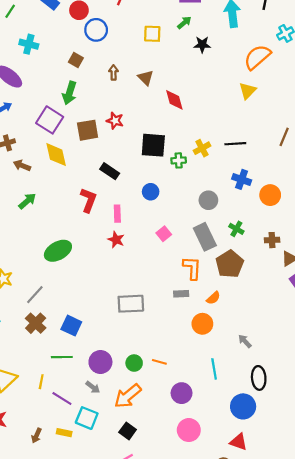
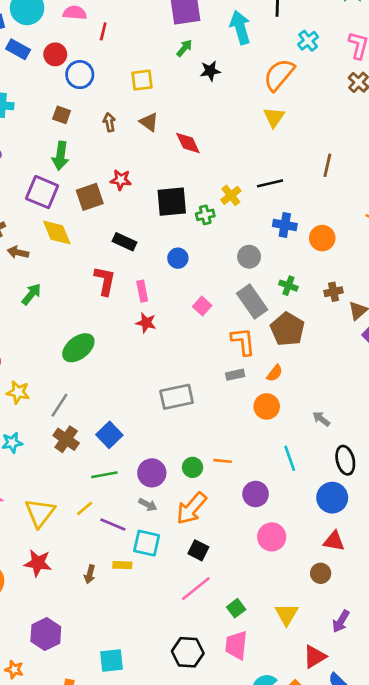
yellow square: (152, 34) -> (142, 80), moved
blue square: (71, 326) -> (109, 435), turned 30
yellow line: (41, 382) -> (85, 508), turned 48

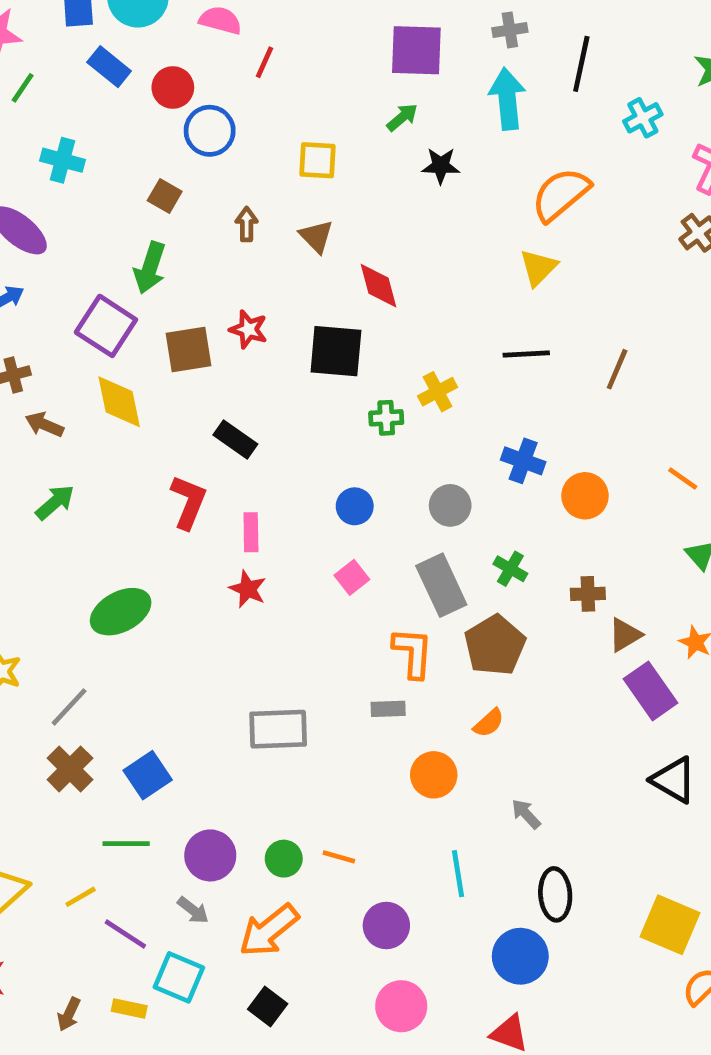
cyan cross: (308, 41) -> (643, 118), moved
black line: (270, 183) -> (526, 354), moved
black square: (172, 202) -> (336, 351), moved
blue circle: (178, 258) -> (355, 506), moved
orange semicircle: (275, 373) -> (489, 723), moved

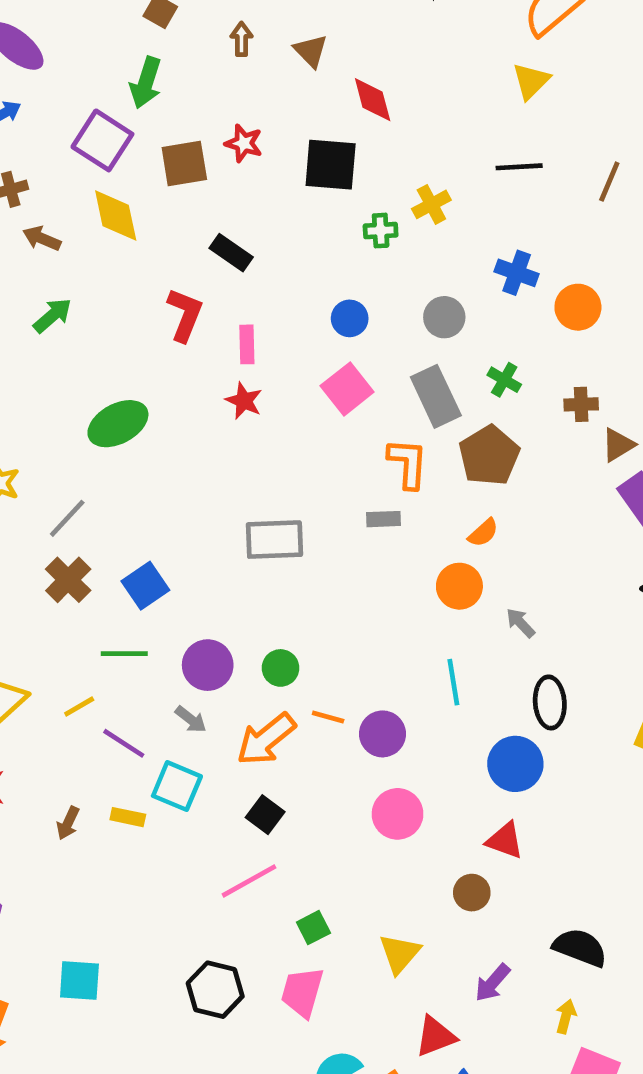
pink square: (352, 577) -> (347, 389), size x1.5
orange circle: (434, 775) -> (459, 586), moved
orange line: (339, 857) -> (328, 717), moved

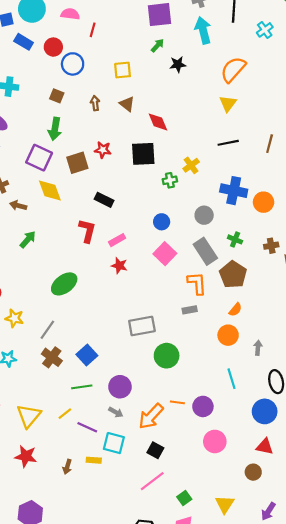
blue cross: (517, 273) -> (234, 191), size x1.4
pink rectangle: (247, 344) -> (117, 240), turned 70
gray arrow: (521, 623) -> (258, 348), turned 56
green circle: (281, 668) -> (167, 356), moved, size x1.5

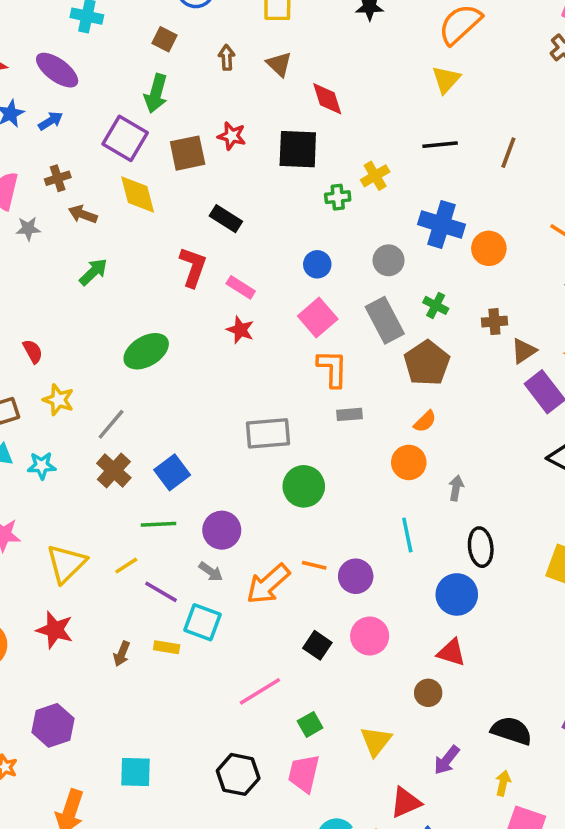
pink rectangle: (117, 240) -> (241, 287), turned 56
orange L-shape: (197, 283) -> (332, 369), moved
black square: (155, 450) -> (317, 645), moved

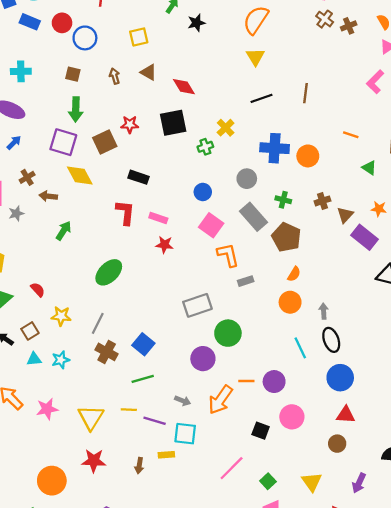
purple circle: (222, 530) -> (203, 359), moved
black ellipse: (481, 547) -> (331, 340), moved
yellow line: (126, 566) -> (129, 410), turned 49

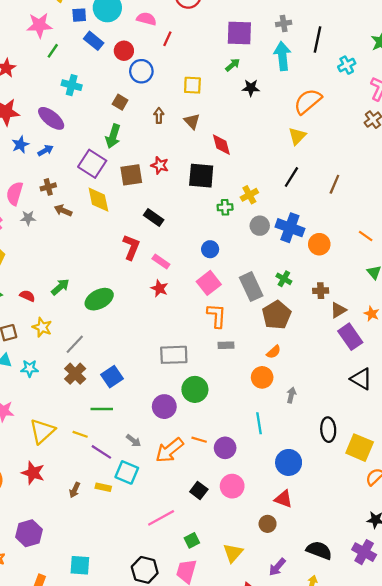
black line: (262, 98) -> (291, 177), turned -55
gray circle: (247, 179) -> (260, 226), moved
green arrow: (64, 231) -> (60, 287), moved
red semicircle: (38, 290) -> (27, 296), turned -40
black ellipse: (331, 340) -> (328, 430), moved

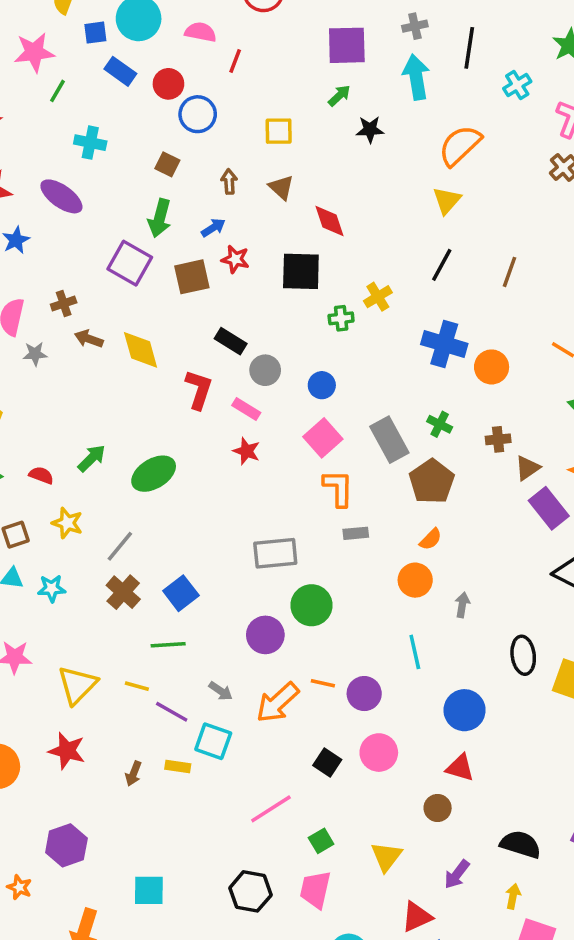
blue arrow: (46, 150) -> (213, 228), moved
yellow diamond: (98, 200) -> (141, 350), moved
gray circle: (260, 226) -> (265, 370), moved

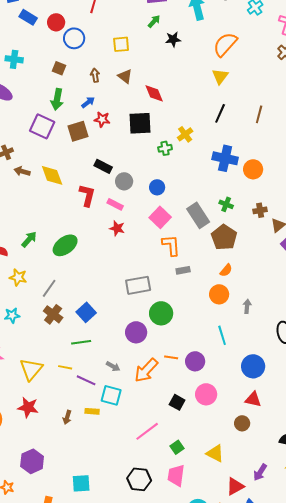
yellow triangle: (386, 857) -> (215, 453), turned -36
purple arrow: (457, 874) -> (260, 472), moved

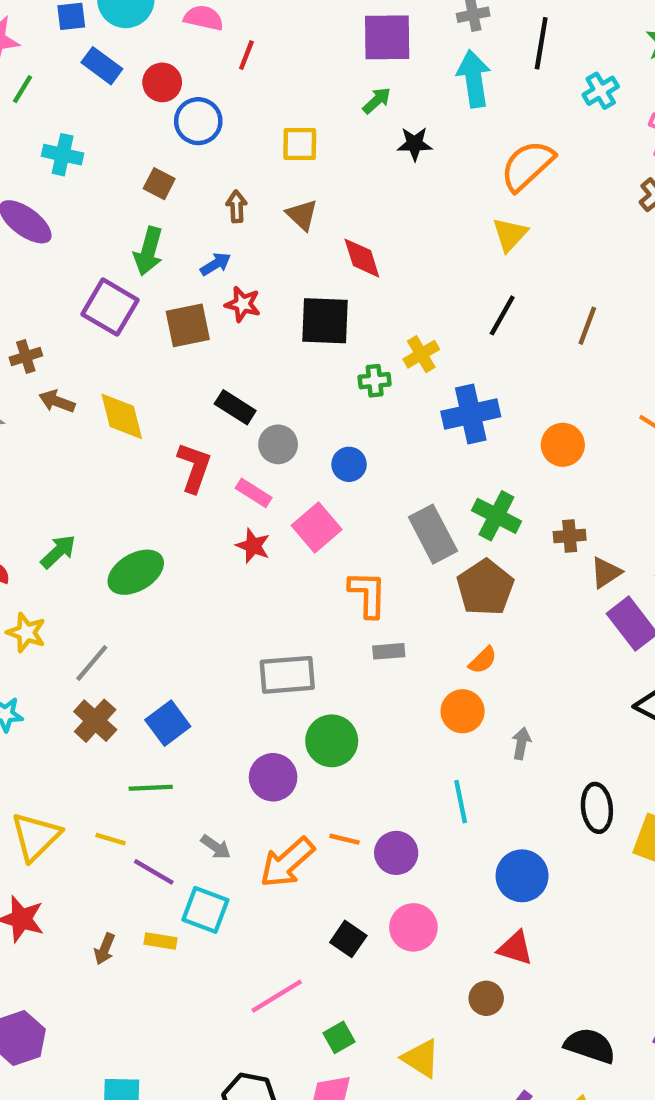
blue cross: (225, 158) -> (471, 414), moved, turned -30
green cross: (226, 204) -> (496, 516), size x1.5
pink square: (160, 217) -> (317, 527), moved

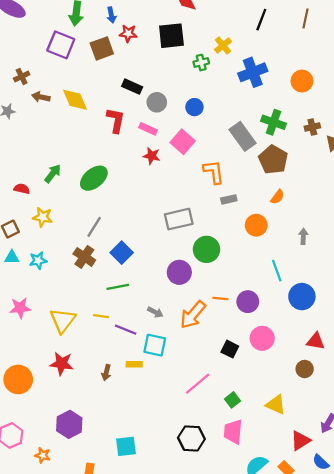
blue arrow: (216, 264) -> (111, 15), turned 119
gray line: (92, 663) -> (94, 227), moved
orange circle: (463, 711) -> (256, 225), moved
blue circle: (522, 876) -> (302, 297), moved

